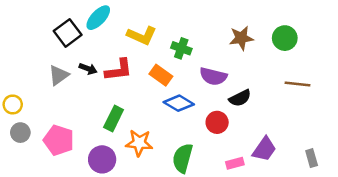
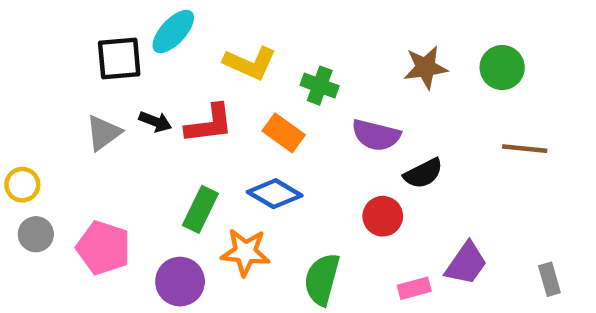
black square: (68, 33) -> (119, 59), turned 32
blue diamond: (179, 103) -> (275, 194), moved

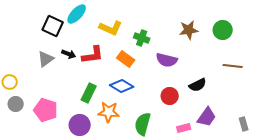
black square: (119, 59) -> (53, 26), turned 30
black semicircle: (423, 173) -> (198, 85), moved

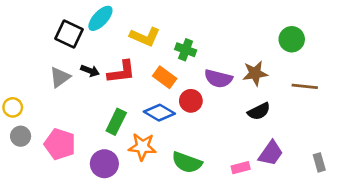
brown star: (189, 30) -> (255, 73), moved
red circle: (170, 96) -> (191, 101), moved
green semicircle: (143, 124) -> (187, 162), turned -85

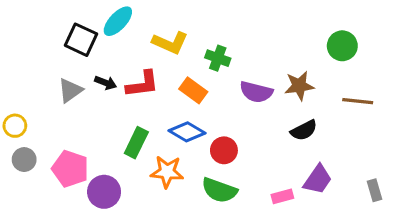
red circle: (191, 101) -> (224, 150), moved
purple circle: (104, 164) -> (104, 192), moved

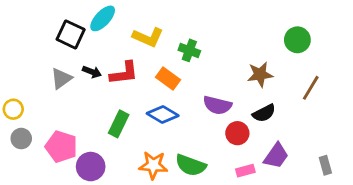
purple semicircle: (256, 92) -> (217, 105), moved
brown line: (358, 101) -> (311, 88), turned -65
red circle: (224, 150) -> (237, 133), moved
orange star: (167, 172) -> (153, 165), moved

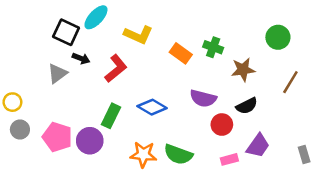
green cross: (189, 50) -> (213, 47), moved
black arrow: (92, 72) -> (81, 58), moved
red L-shape: (124, 73) -> (116, 68), turned -32
orange rectangle: (168, 78) -> (181, 53), moved
purple circle: (91, 167) -> (90, 141), moved

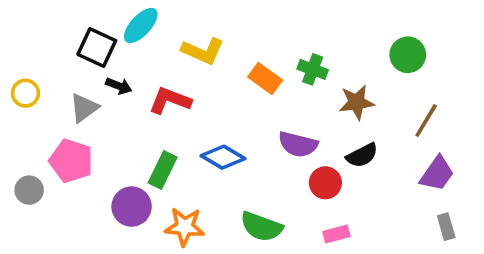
red L-shape: (116, 68) -> (170, 100), turned -120
yellow circle: (12, 102) -> (25, 93), moved
pink pentagon: (57, 137) -> (71, 161), moved
purple trapezoid: (258, 146) -> (437, 174), moved
orange star: (143, 154) -> (185, 227), moved

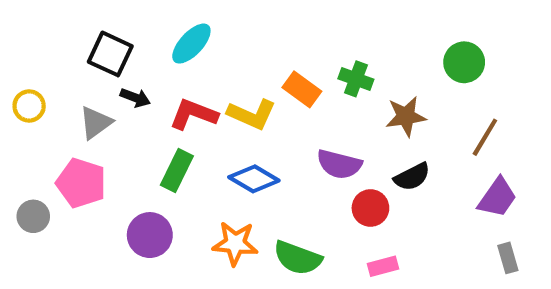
cyan ellipse: (141, 25) -> (191, 44), moved
yellow L-shape: (203, 51) -> (252, 114), moved
green rectangle: (163, 170) -> (177, 171), moved
orange star: (185, 227) -> (235, 243), moved

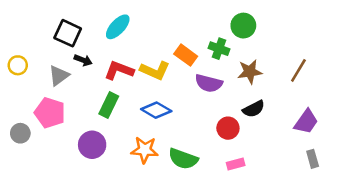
green circle: (464, 62) -> (243, 26), moved
brown line: (485, 137) -> (298, 70), moved
purple semicircle: (339, 164) -> (209, 83), moved

